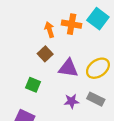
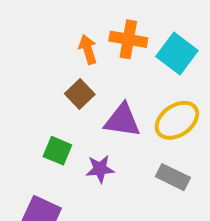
cyan square: (98, 19) -> (177, 53), moved
purple star: (72, 101) -> (100, 169), moved

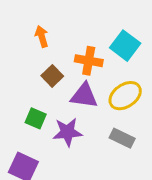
orange cross: (128, 39) -> (89, 61), moved
orange arrow: (88, 49) -> (42, 36), moved
purple star: (100, 169) -> (67, 132), size x1.4

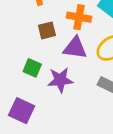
brown square: (52, 76) -> (47, 30), turned 30

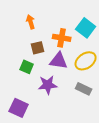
green square: (32, 68) -> (27, 67), moved

